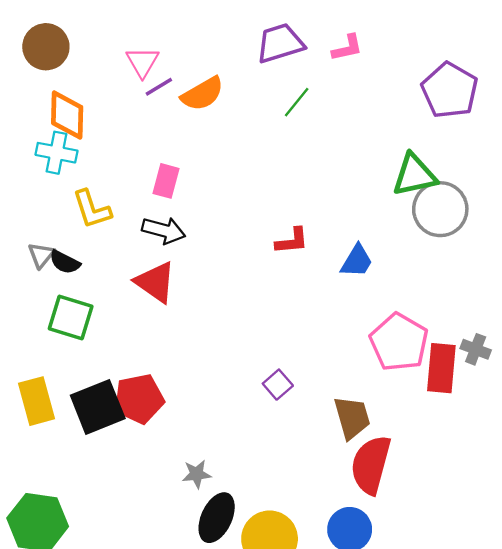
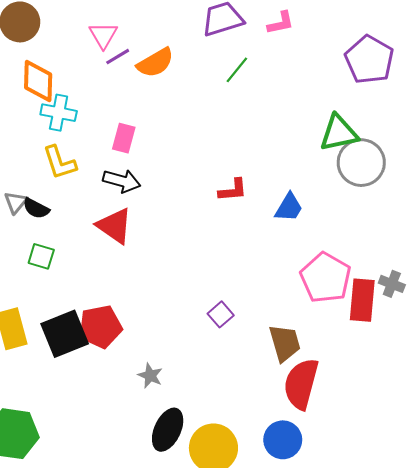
cyan cross: (57, 153) -> (59, 113), moved
green square: (71, 317) -> (41, 256), size x0.7
gray star: (197, 474) -> (150, 376), moved, turned 30

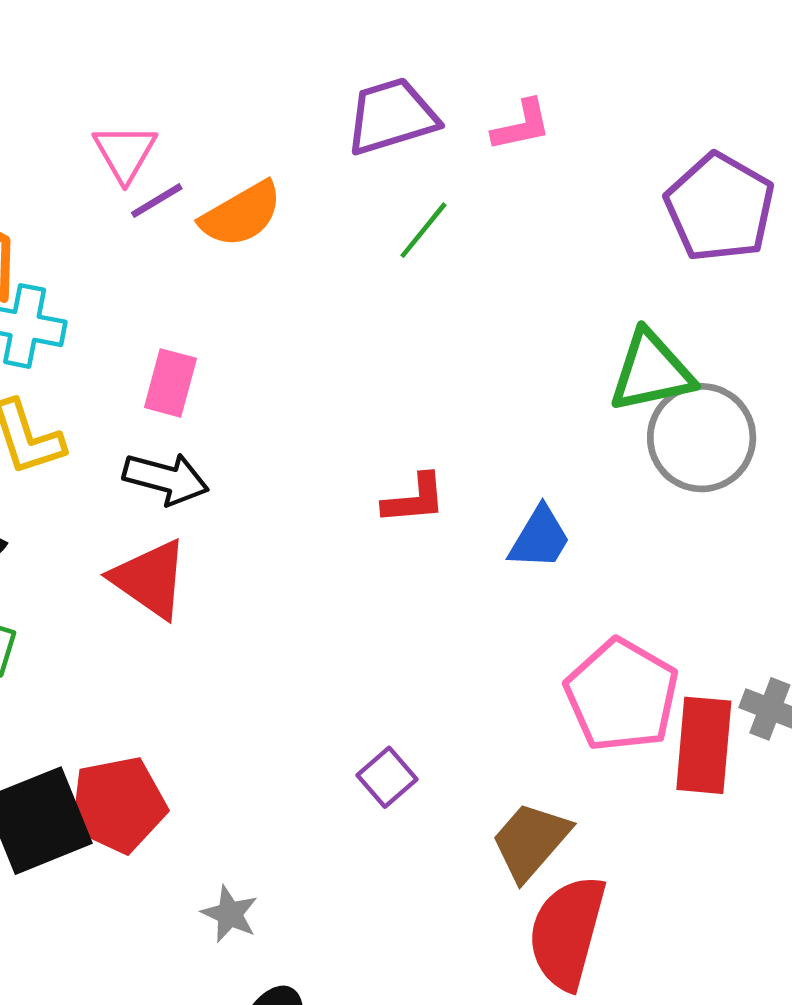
brown trapezoid: (285, 343) -> (531, 841), turned -123

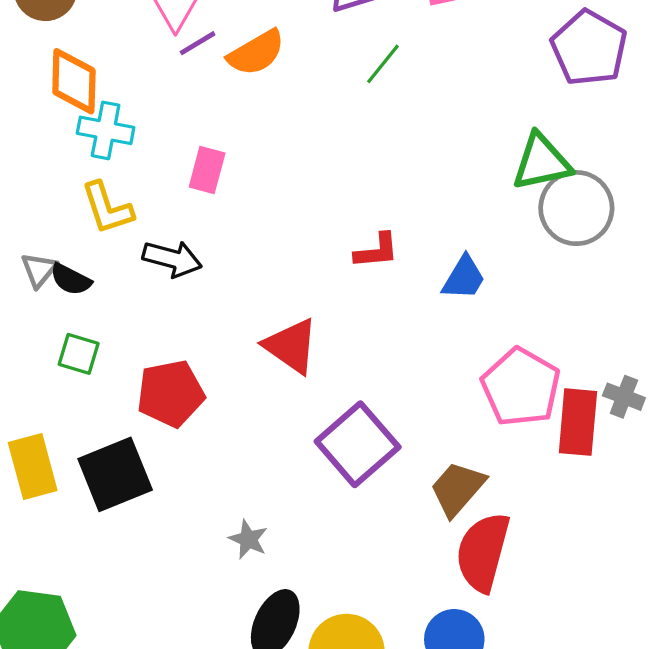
black arrow: (166, 479) -> (172, 259), moved
red triangle: (150, 579) -> (291, 346), moved
purple square: (387, 777) -> (358, 444), size x2.0
red pentagon: (118, 805) -> (171, 394), moved

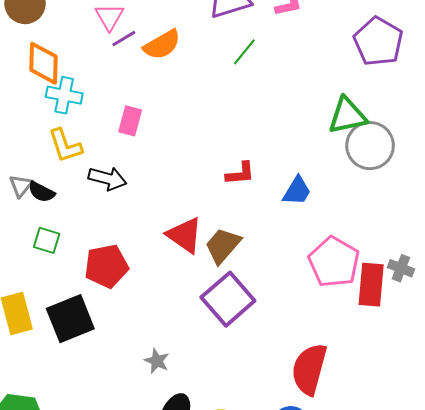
brown trapezoid: (457, 489) -> (223, 246), moved

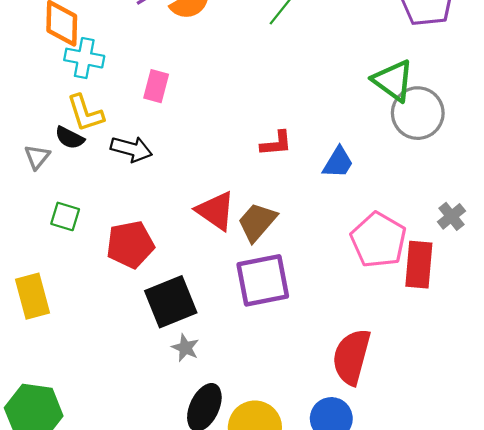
green triangle: (347, 116) -> (393, 81), turned 48
black semicircle: (41, 192) -> (70, 138), moved
gray cross: (401, 268) -> (451, 216), moved, turned 30
purple square: (228, 299) -> (263, 280), turned 30
black square: (70, 319) -> (171, 302), moved

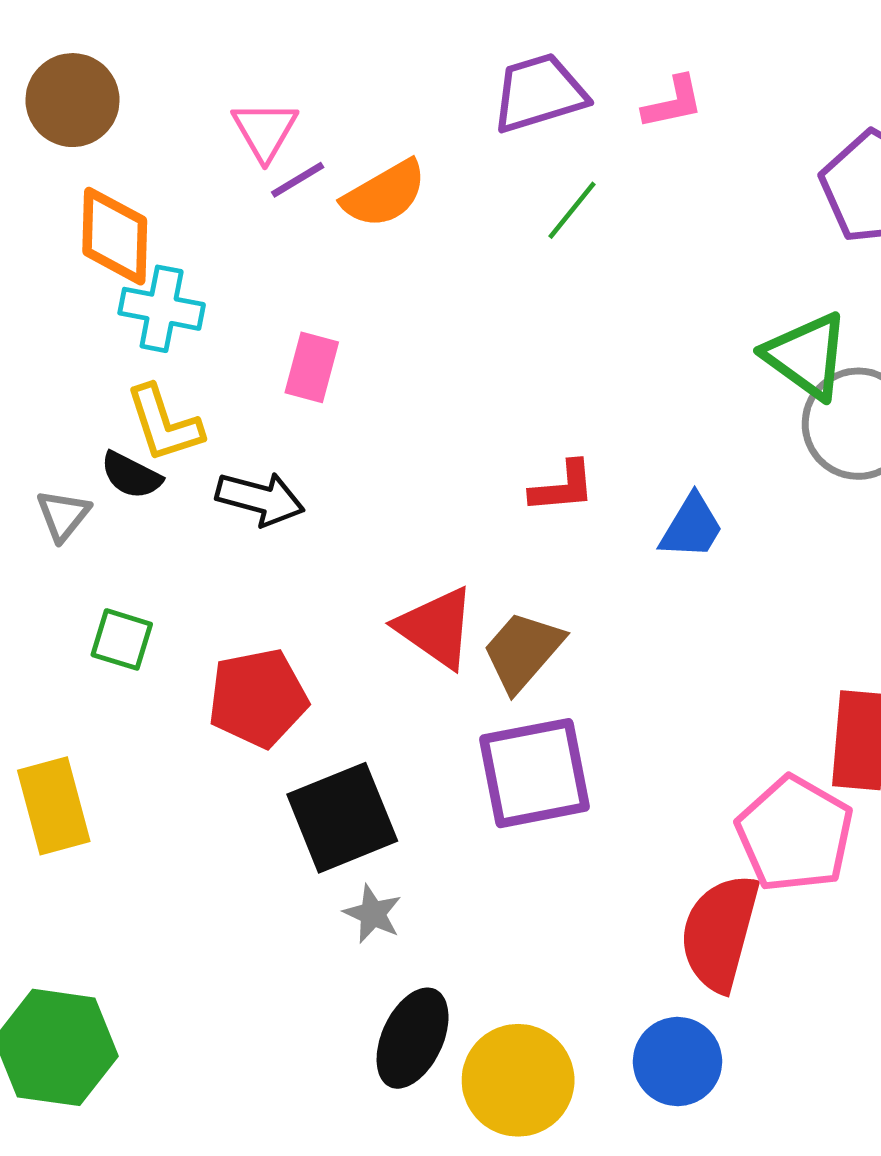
pink pentagon: (378, 240) -> (795, 834), moved

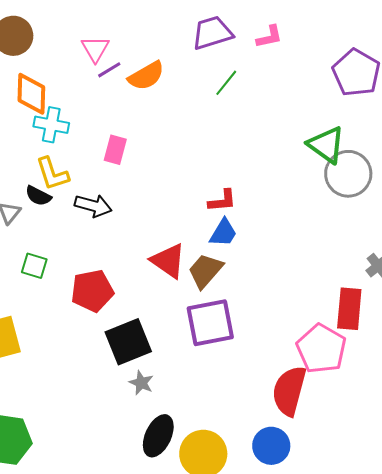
blue trapezoid: (692, 527) -> (223, 233), moved

